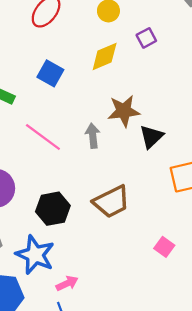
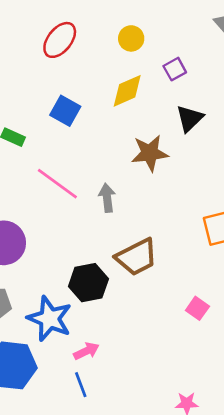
gray arrow: (93, 136) -> (107, 198), moved
black triangle: (151, 137) -> (190, 118), moved
black hexagon: (53, 209) -> (88, 283), moved

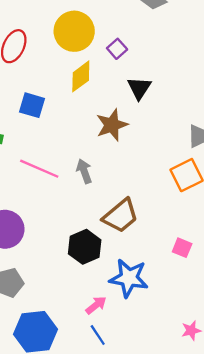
yellow circle: (131, 38) -> (74, 31), size x1.8
blue star: (50, 319) -> (129, 278), moved

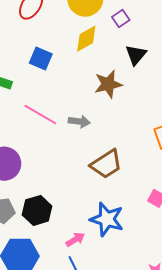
gray arrow: (84, 171) -> (79, 121), turned 110
black hexagon: (85, 247) -> (37, 210), moved

